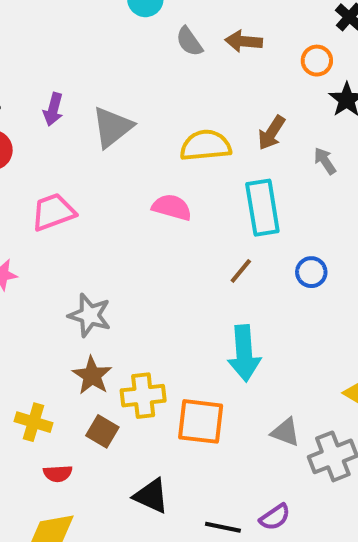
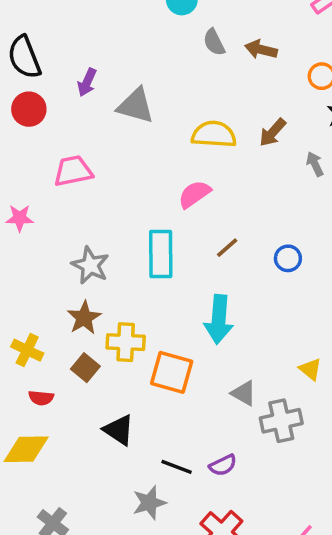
gray triangle: (112, 127) -> (136, 106), turned 45
pink semicircle: (172, 207) -> (194, 194), moved, turned -60
cyan rectangle: (262, 208) -> (161, 254), moved

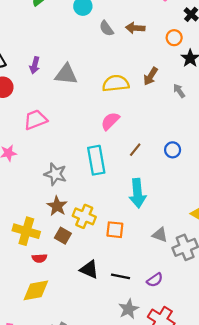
yellow cross: (126, 342) -> (84, 216), turned 30
yellow cross: (27, 350) -> (26, 231), size x1.4
orange square: (172, 372) -> (115, 230), size x0.7
black line: (177, 467) -> (120, 276), moved
gray star: (149, 503) -> (129, 309), moved

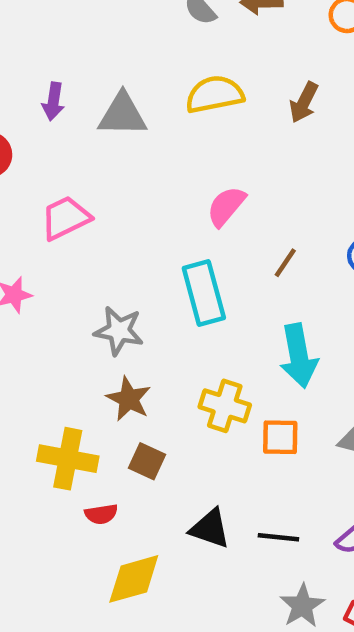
yellow semicircle: (116, 83) -> (215, 94), moved
yellow cross: (84, 216) -> (225, 406), moved
orange square: (115, 230) -> (280, 437), moved
yellow diamond: (36, 290) -> (134, 579), moved

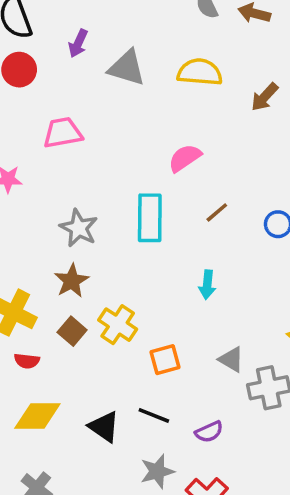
cyan arrow: (299, 356) -> (207, 285), size x0.6
yellow cross: (225, 406) -> (118, 325), moved
orange square: (280, 437) -> (165, 360), moved, turned -32
black triangle: (210, 529) -> (104, 427), moved

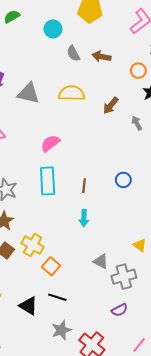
pink semicircle: (185, 158) -> (50, 143), moved
brown line: (217, 212) -> (84, 186), moved, turned -40
orange square: (165, 360) -> (51, 266), moved, turned -30
purple semicircle: (209, 432) -> (119, 310), moved

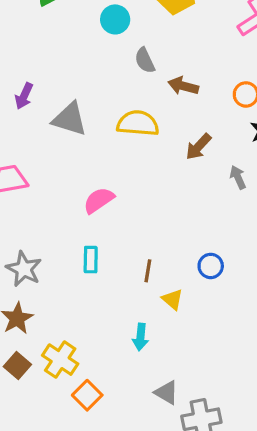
brown arrow: (101, 56) -> (183, 86), moved
cyan rectangle: (48, 181) -> (91, 260), size x0.6
cyan arrow: (84, 218) -> (140, 337), moved
yellow triangle: (140, 245) -> (173, 299), moved

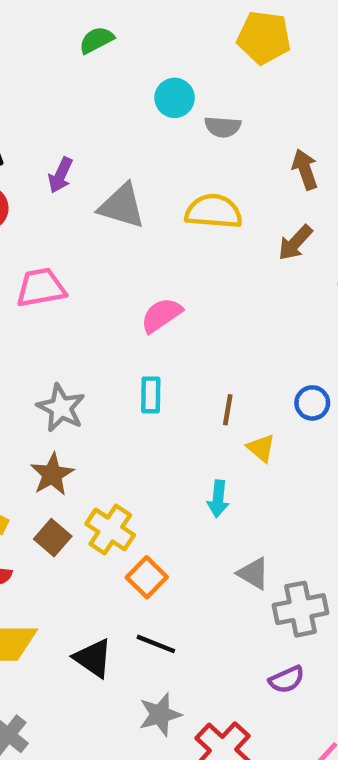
cyan circle: (115, 19) -> (175, 98), moved
gray semicircle: (145, 60) -> (223, 127), turned -60
brown arrow: (183, 86) -> (305, 169), moved, turned 56

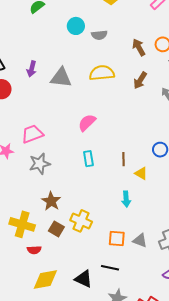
pink trapezoid: (41, 288) -> (32, 134), moved
gray star: (61, 408) -> (40, 164), moved, turned -30
gray triangle: (253, 573) -> (140, 240), moved
orange square: (147, 577) -> (117, 238), moved, turned -30

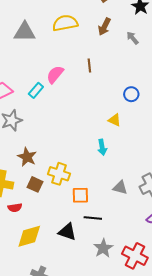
cyan rectangle: (88, 159) -> (36, 90), moved, turned 56
brown line: (123, 159) -> (89, 65), moved
orange square: (117, 238) -> (80, 195), moved

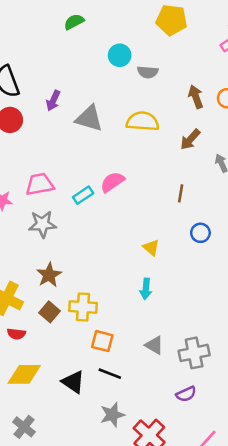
brown line: (89, 65) -> (181, 193), moved
yellow triangle: (115, 120) -> (151, 247), moved
yellow cross: (59, 174) -> (83, 307), turned -30

